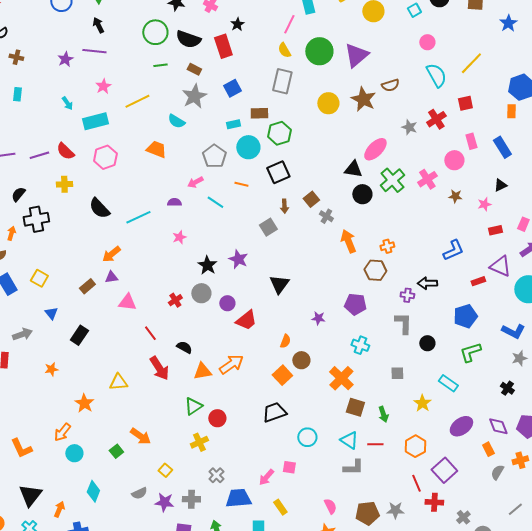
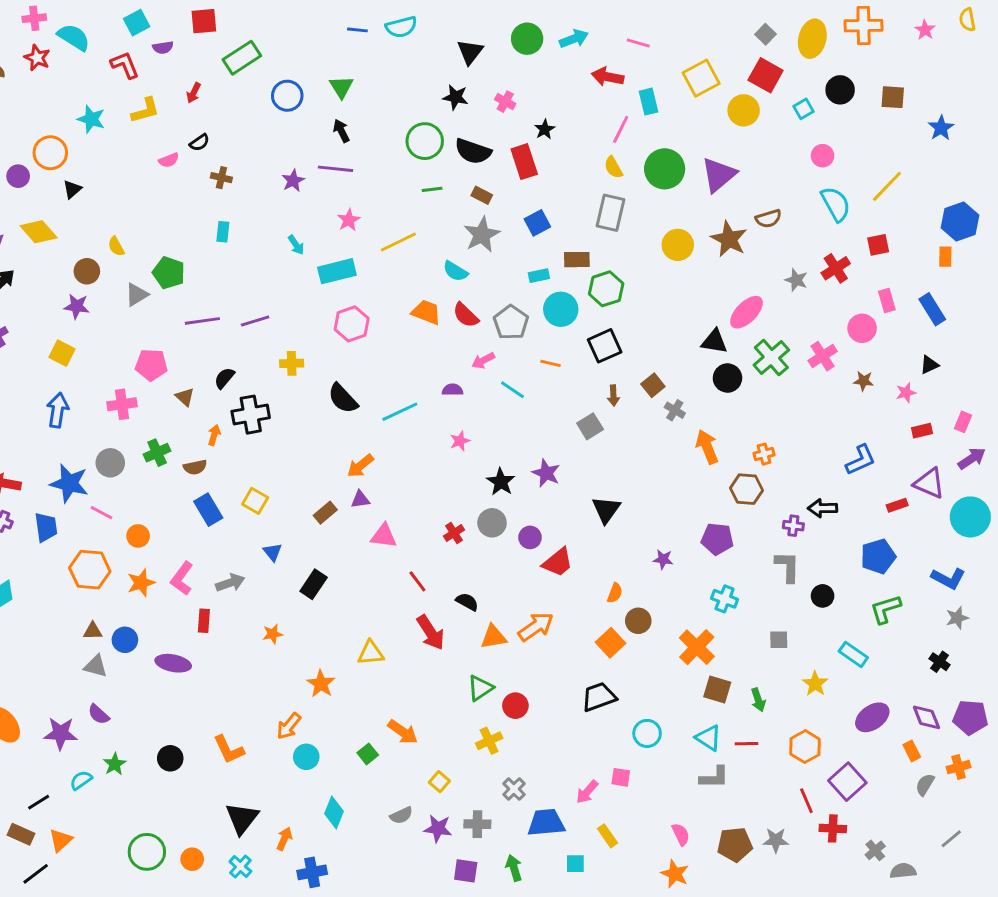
red semicircle: (65, 151) -> (466, 315), moved

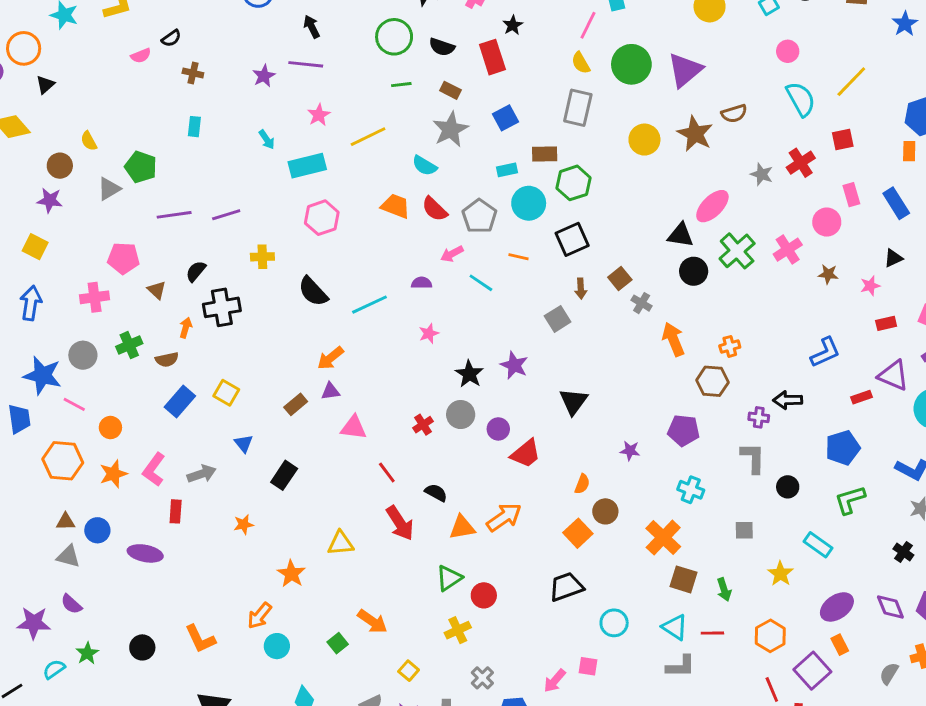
black semicircle: (473, 151) -> (442, 47), size x0.7
blue rectangle: (208, 510) -> (180, 401), turned 72
orange rectangle: (912, 751) -> (840, 645), moved

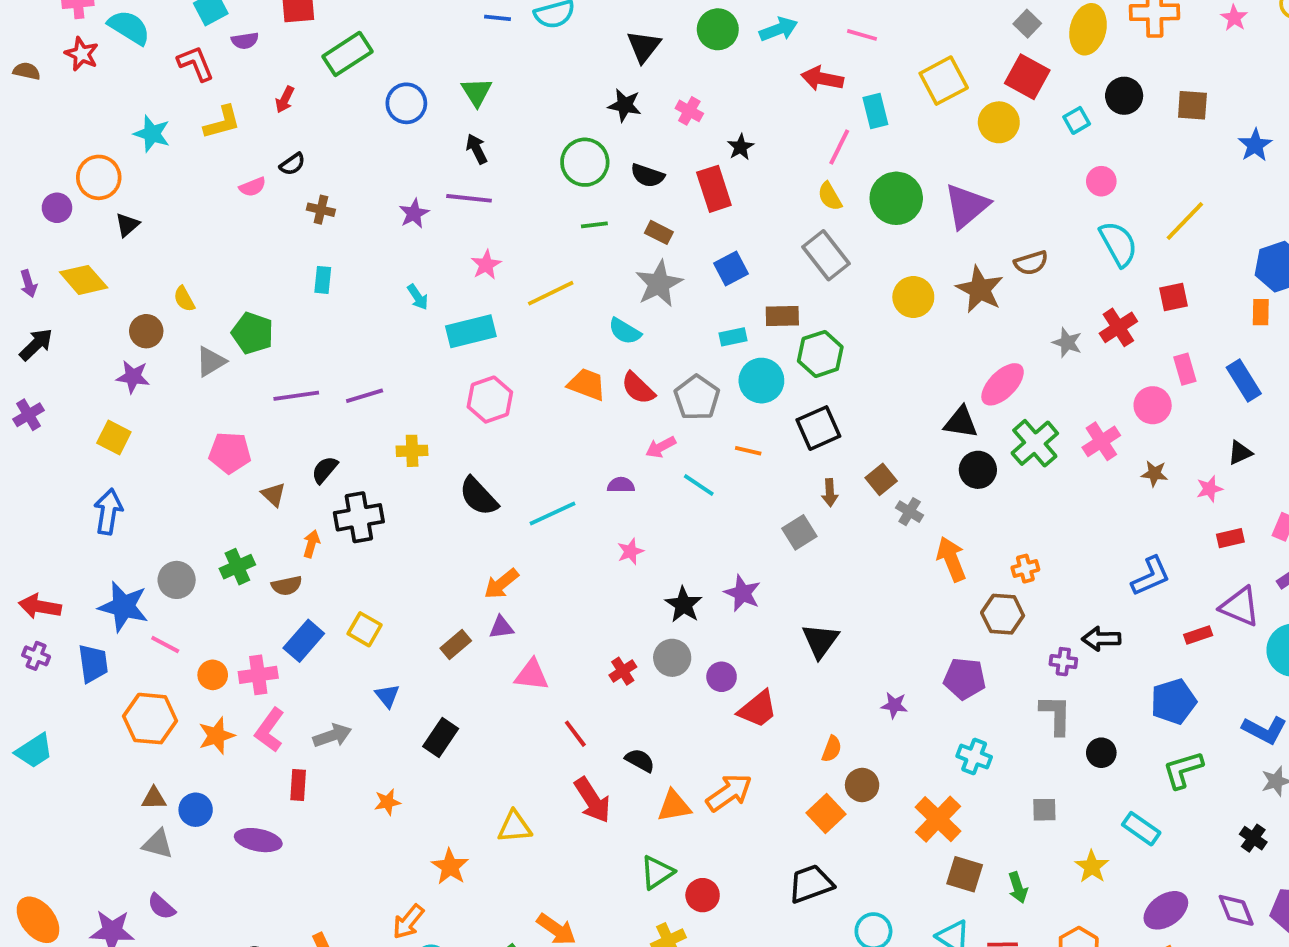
gray rectangle: (578, 108) -> (826, 255), turned -51
pink cross: (95, 297) -> (258, 675), moved

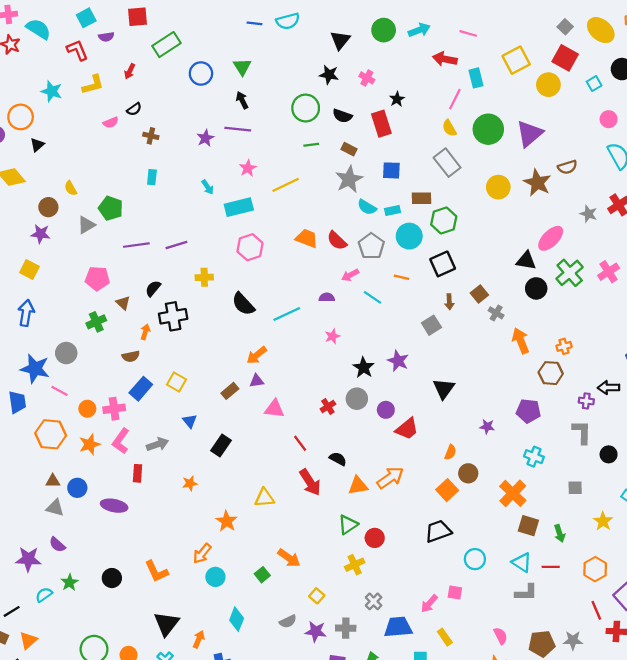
yellow ellipse: (1088, 29) -> (601, 30), turned -64
blue square: (731, 269) -> (391, 170), turned 30
cyan semicircle: (625, 331) -> (367, 207), moved
green cross: (237, 567) -> (96, 322), moved

